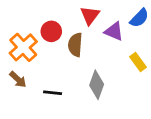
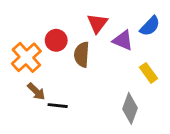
brown arrow: (18, 79) -> (36, 91), moved
gray diamond: (97, 85) -> (130, 108), moved

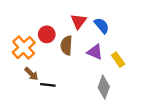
blue semicircle: (150, 26) -> (102, 26), moved, turned -84
purple triangle: (123, 40) -> (95, 52), moved

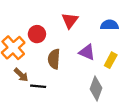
blue semicircle: (102, 26) -> (110, 25), moved, turned -49
brown semicircle: (66, 45) -> (54, 59), moved
yellow rectangle: (118, 60) -> (111, 60), turned 64

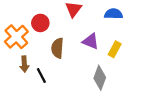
brown arrow: (21, 75) -> (24, 64), turned 42
black line: (38, 86) -> (41, 76), turned 56

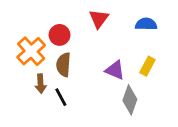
purple triangle: (91, 41) -> (115, 70), moved
brown semicircle: (57, 48) -> (64, 65), moved

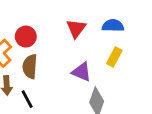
red triangle: (99, 19) -> (76, 28), moved
yellow rectangle: (147, 66) -> (114, 57), moved

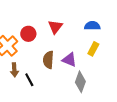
red triangle: (76, 28) -> (55, 27), moved
brown semicircle: (30, 67) -> (48, 60), moved

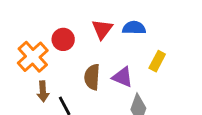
blue semicircle: (92, 26) -> (134, 28), moved

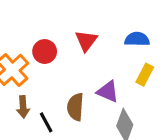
blue semicircle: (134, 28) -> (137, 39), moved
brown semicircle: (92, 77) -> (75, 107), moved

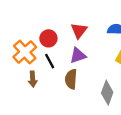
purple triangle: (108, 92) -> (78, 55), moved, turned -42
black line: (46, 122) -> (50, 61), moved

